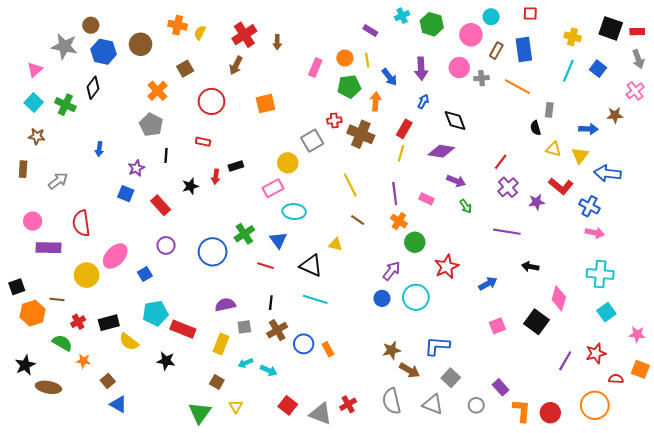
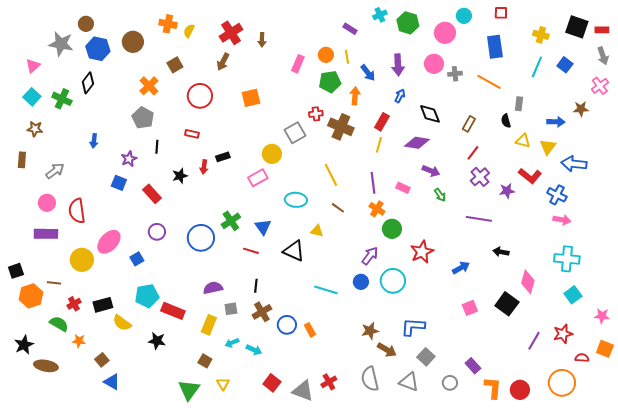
brown rectangle: (496, 51) -> (469, 124), moved
cyan ellipse: (294, 212) -> (296, 200), moved
pink circle: (33, 221) -> (47, 203), moved
cyan line: (315, 299) -> (326, 290), moved

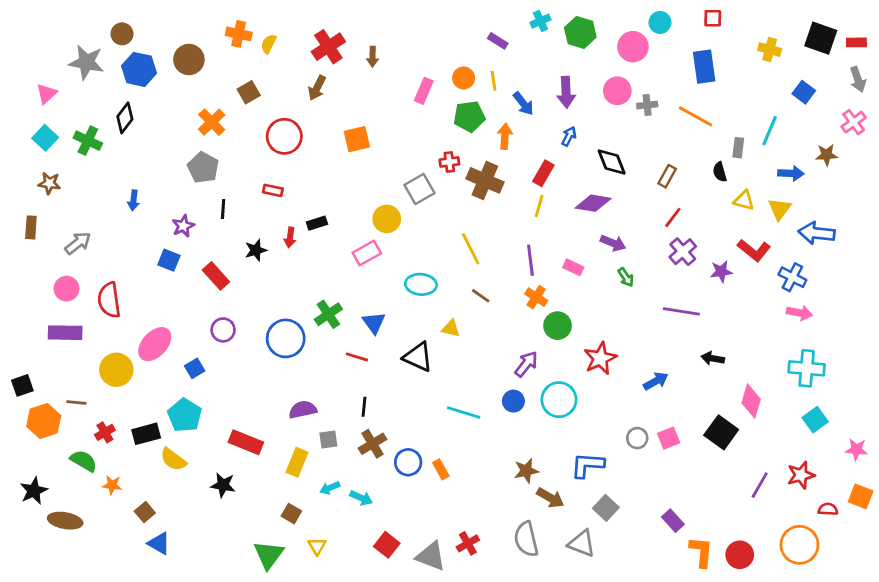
cyan line: (537, 67) -> (770, 131), moved
cyan pentagon: (147, 296) -> (185, 415), moved, turned -30
gray circle: (450, 383) -> (637, 438), moved

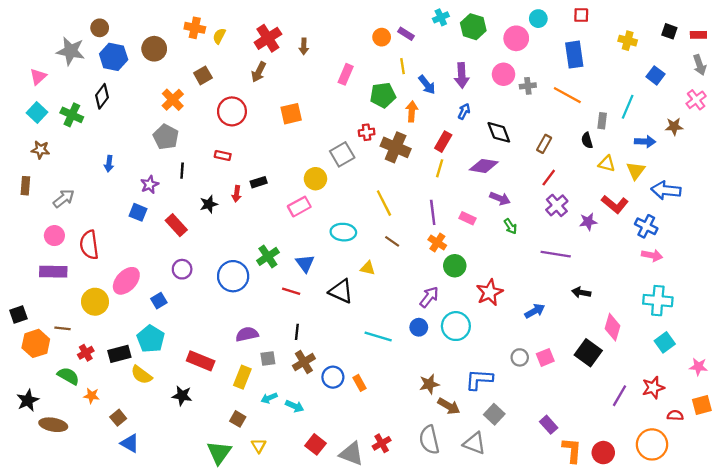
black square: (821, 38) -> (669, 31), size x0.6
orange circle: (464, 78) -> (382, 37), moved
orange square: (861, 496) -> (702, 405), turned -36

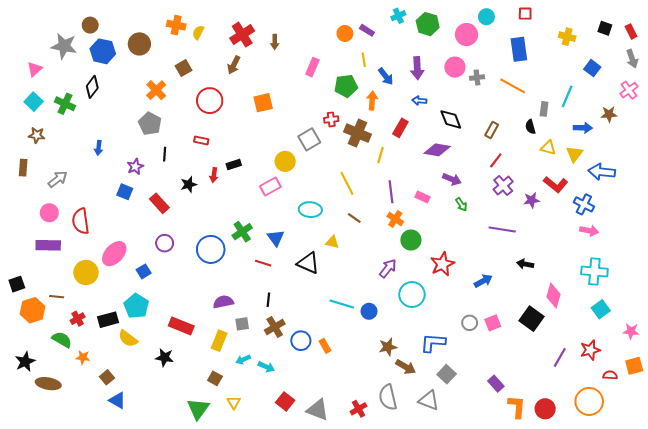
red rectangle: (698, 35) -> (631, 31), turned 64
blue arrow: (464, 111) -> (419, 101), turned -112
yellow line: (440, 168) -> (381, 155), moved
blue circle: (419, 327) -> (369, 311), moved
red cross: (382, 443) -> (359, 409), moved

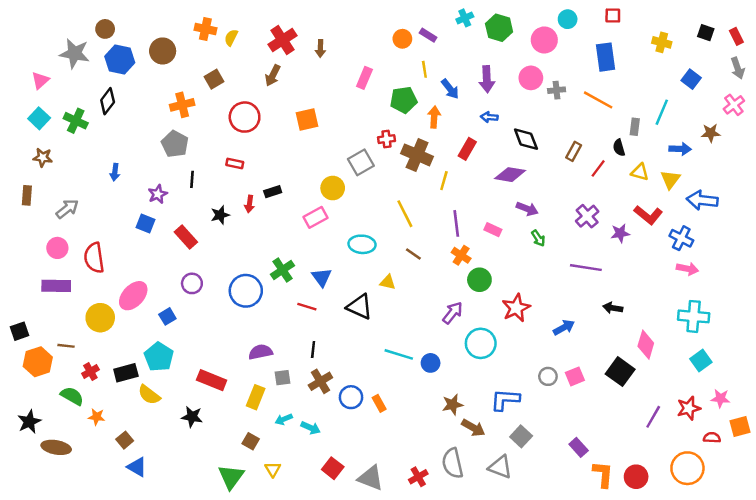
orange cross: (156, 90) -> (182, 105), turned 30
red line: (496, 160) -> (598, 168), moved
pink star: (631, 331) -> (720, 398), moved

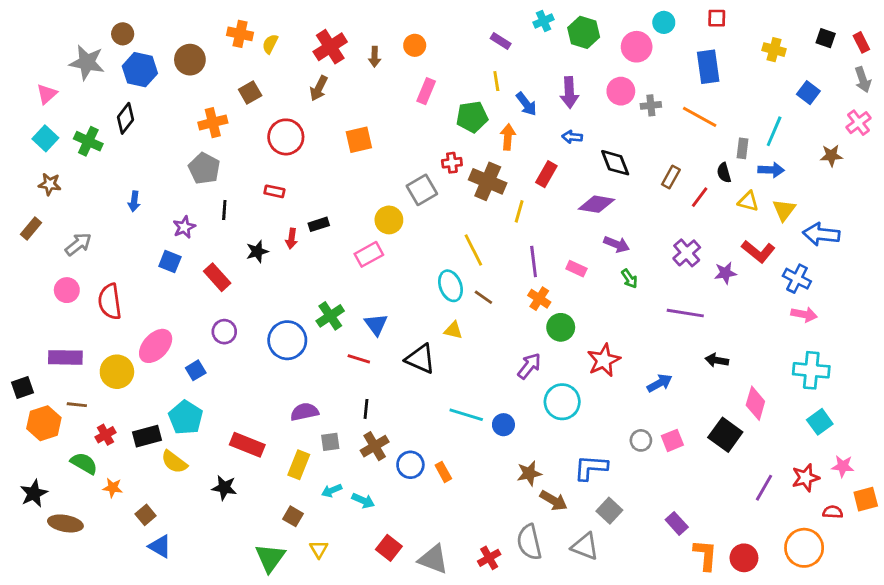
orange circle: (402, 39) -> (415, 45), moved
blue arrow: (680, 149) -> (771, 170), moved
brown rectangle: (27, 195) -> (31, 229), turned 36
cyan ellipse: (362, 244) -> (450, 286), moved, turned 65
purple rectangle: (56, 286) -> (65, 357), moved

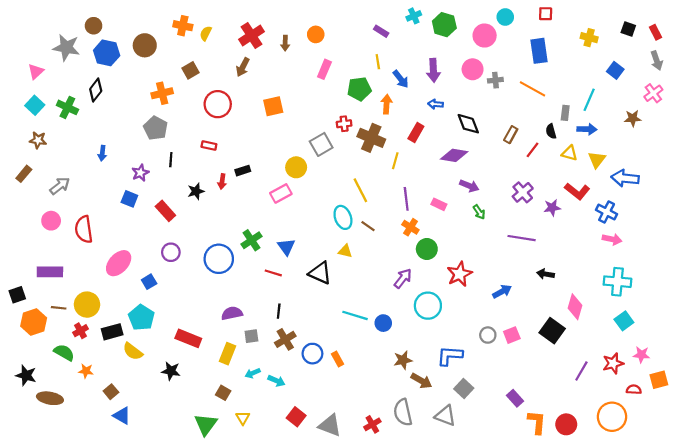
yellow circle: (117, 372) -> (87, 305), moved
black star: (34, 493) -> (26, 375), turned -30

